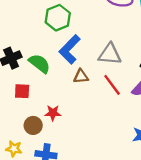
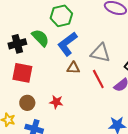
green semicircle: (39, 63) -> (40, 38), moved
red square: (22, 91) -> (22, 73), size x1.5
red star: (53, 113) -> (56, 102), moved

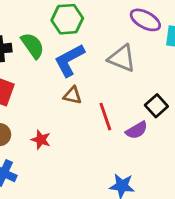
gray triangle: (100, 53) -> (122, 58), moved

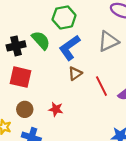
gray triangle: (122, 58) -> (108, 41), turned -40
brown triangle: (73, 95) -> (75, 73), turned -40

